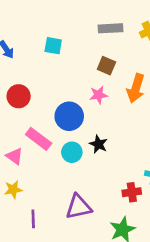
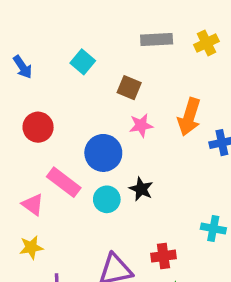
cyan square: (53, 46) -> (83, 62), turned 30
brown square: (106, 66) -> (129, 88), moved
red cross: (132, 192) -> (163, 256), moved

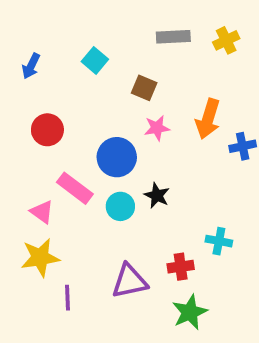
blue arrow: (23, 67) -> (31, 66), turned 60
cyan cross: (213, 229) -> (219, 241), moved
yellow star: (31, 247) -> (40, 257), size x1.5

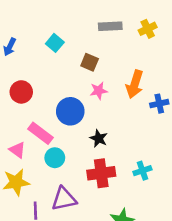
cyan circle: (120, 206) -> (55, 158), moved
cyan cross: (219, 241) -> (142, 171), turned -30
red cross: (181, 267) -> (101, 173), moved, size x1.5
purple triangle: (130, 281) -> (64, 199), moved

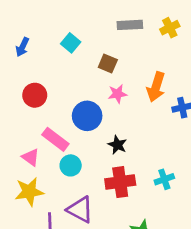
purple triangle: (64, 199) -> (80, 210), turned 40

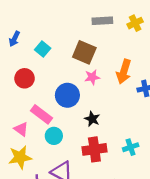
cyan square: (71, 43) -> (43, 49), moved
brown square: (108, 63) -> (84, 52), size x1.5

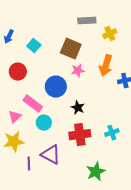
yellow cross: (135, 23) -> (110, 34), moved
pink triangle: (21, 129) -> (15, 117), turned 40

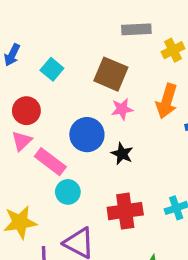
black star: (78, 108) -> (122, 154), moved
pink triangle: (15, 117) -> (22, 141), moved

